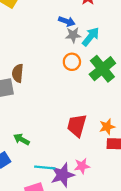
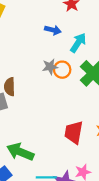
gray star: (73, 35) -> (50, 67), moved
green arrow: (22, 139) -> (20, 152), size x1.6

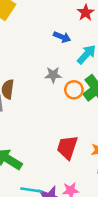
orange circle: (62, 70) -> (74, 90), moved

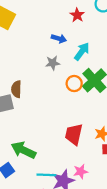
gray star: (53, 75) -> (53, 63), moved

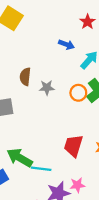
gray star: (53, 63) -> (47, 88), moved
brown semicircle: (16, 89) -> (25, 77), moved
cyan line: (46, 175) -> (41, 169), moved

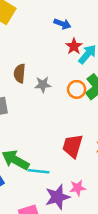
red star: (87, 22) -> (74, 46), moved
blue arrow: (66, 45) -> (62, 24), moved

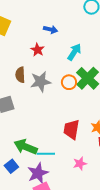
red star: (74, 46) -> (38, 50), moved
gray star: (43, 85) -> (41, 82), size x1.5
purple star: (58, 197) -> (38, 173), moved

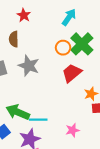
red star: (38, 50) -> (24, 15), moved
gray star: (41, 82) -> (29, 66), moved, turned 30
red trapezoid: (71, 129) -> (72, 73), moved, turned 40

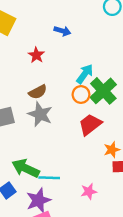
cyan arrow: (69, 17) -> (85, 74), moved
brown semicircle: (14, 39) -> (38, 92), moved, turned -119

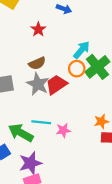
red trapezoid: (90, 125) -> (56, 85), moved
cyan line: (49, 178) -> (41, 122), moved
pink star: (89, 191) -> (63, 130), moved

